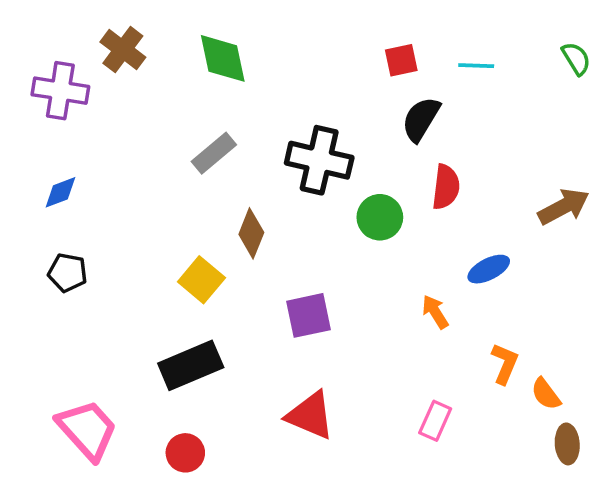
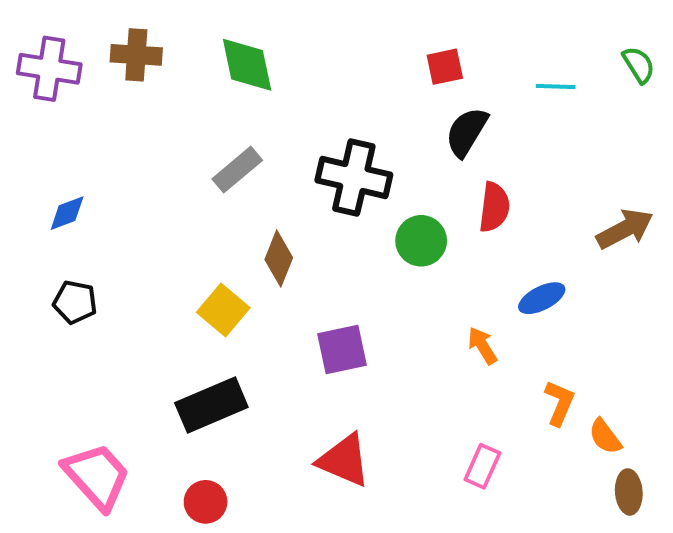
brown cross: (123, 50) -> (136, 55), turned -33
cyan line: (476, 66) -> (556, 87), moved
purple cross: (60, 91) -> (49, 69), moved

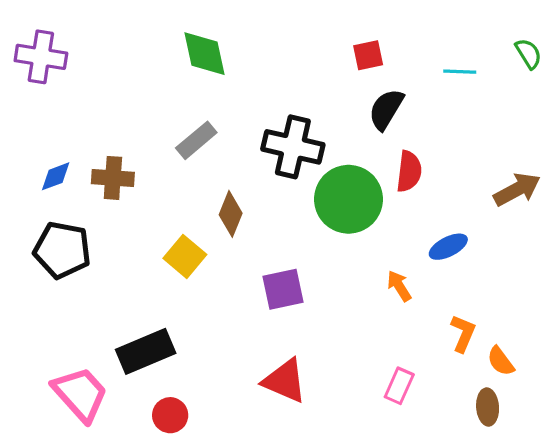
brown cross: (136, 55) -> (113, 178), moved
green circle: (421, 241) -> (348, 199), size x1.6
black pentagon: (75, 302) -> (62, 250), size x1.6
black rectangle: (211, 405) -> (146, 351), moved
brown ellipse: (629, 492) -> (488, 407), moved

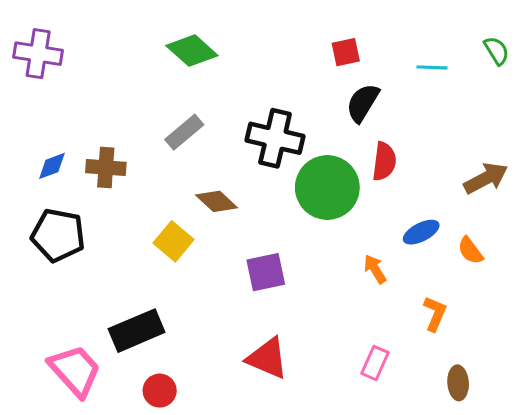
green diamond: (205, 54) -> (192, 51), turned -36
brown diamond: (231, 214) -> (217, 201), turned -69
orange semicircle: (501, 361) -> (470, 251), moved

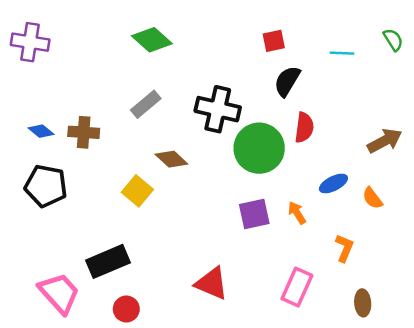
blue diamond: (52, 166) -> (41, 131), turned 60
purple square: (266, 272) -> (254, 214), moved
pink rectangle: (375, 363) -> (297, 287), size x1.4

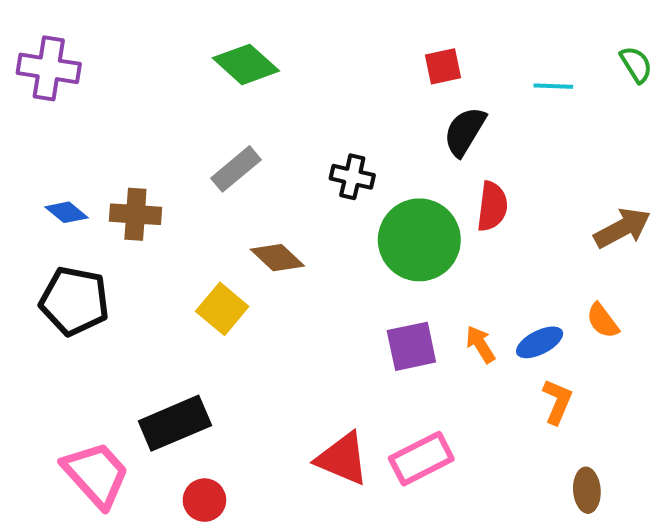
black cross: (218, 109) -> (352, 177), size x0.6
blue ellipse: (333, 183) -> (540, 342), moved
pink rectangle: (297, 287) -> (421, 459), moved, turned 39

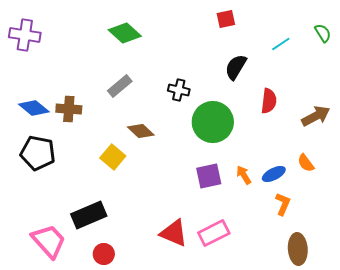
red square: (443, 66) -> (226, 19), moved
cyan line: (553, 86) -> (281, 44), turned -36
red semicircle: (492, 206) -> (269, 101), moved
blue diamond: (66, 212) -> (34, 108), size x1.4
brown ellipse: (587, 490) -> (298, 249), size x1.4

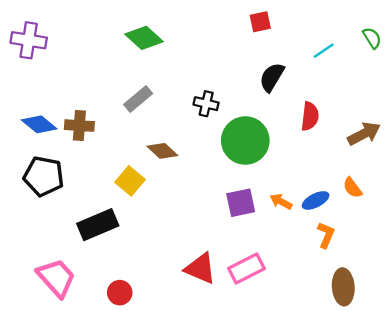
orange arrow: (244, 175) -> (281, 202), turned -30
black rectangle: (89, 215) -> (98, 225), moved

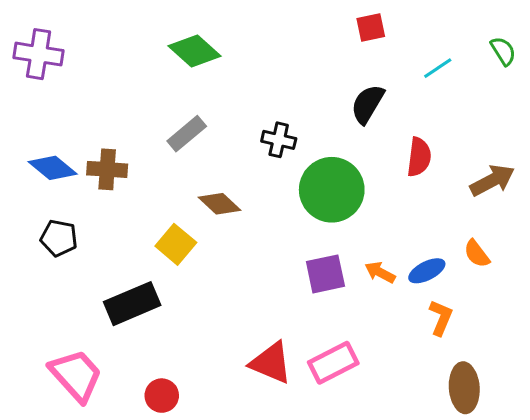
red square: (260, 22) -> (371, 28), moved
black pentagon: (44, 176) -> (59, 238), size x0.7

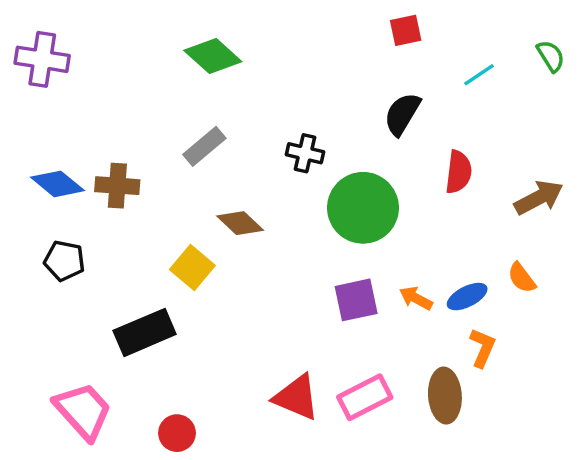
brown ellipse: (464, 388) -> (445, 396), moved

